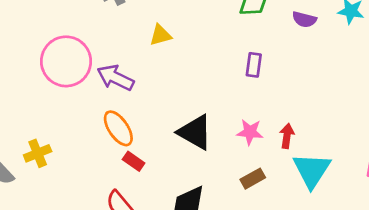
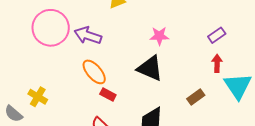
purple rectangle: (254, 65) -> (217, 35), moved, turned 54
pink star: (250, 132) -> (159, 36), moved
yellow cross: (38, 153) -> (38, 97), turned -30

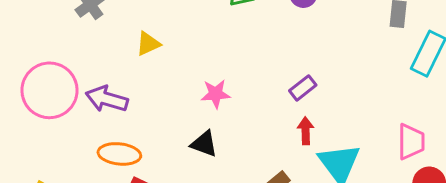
black triangle: (150, 68) -> (204, 144), size x0.7
orange ellipse: (94, 72) -> (119, 154), turned -40

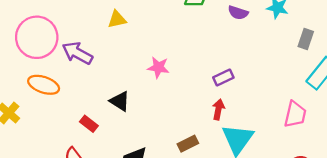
pink trapezoid: (411, 142) -> (295, 114), moved
black triangle: (204, 144) -> (120, 101), moved
orange ellipse: (119, 154) -> (44, 85), moved

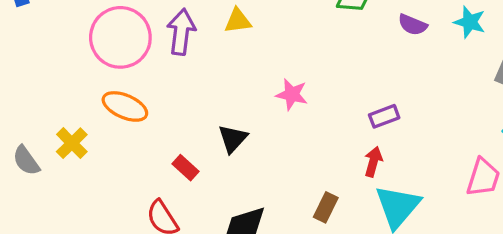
purple arrow: (77, 53) -> (181, 32), moved, turned 64
black triangle: (120, 101) -> (233, 139), turned 35
brown rectangle: (188, 144) -> (326, 207), turned -42

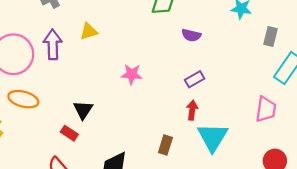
purple semicircle: (413, 25) -> (191, 35), moved
black triangle: (233, 139) -> (83, 110), moved

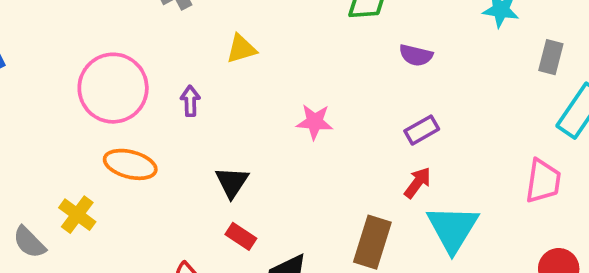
purple arrow: (53, 44) -> (190, 101), moved, size x0.6
red arrow: (192, 110) -> (418, 183), turned 30
red rectangle: (69, 133) -> (241, 236), moved
brown rectangle: (165, 145) -> (372, 242), size x1.5

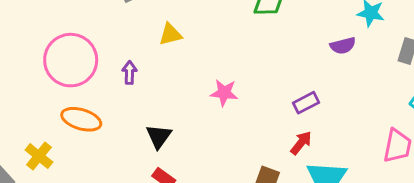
purple semicircle: (416, 55) -> (343, 46), moved, turned -30

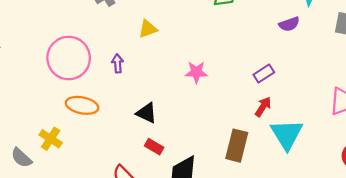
black triangle: (159, 136) -> (147, 113), turned -35

